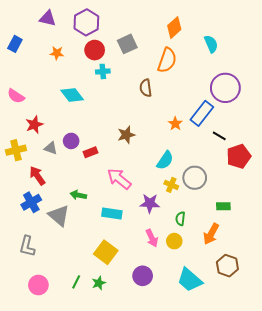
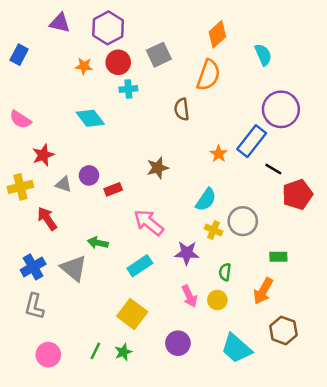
orange star: (57, 53) -> (84, 66), moved
blue cross: (31, 202) -> (33, 267), moved
cyan rectangle: (112, 213) -> (140, 266), turned -42

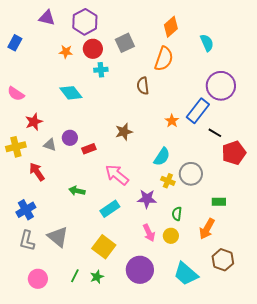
gray triangle: (74, 268) -> (58, 237), moved
purple circle: (178, 343) -> (140, 270), size x1.4

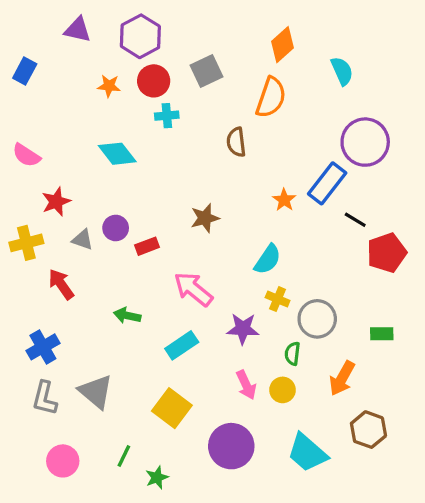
gray circle: (191, 174) -> (317, 319), moved
green rectangle: (219, 202) -> (382, 334), moved
green star: (97, 277) -> (157, 477), moved

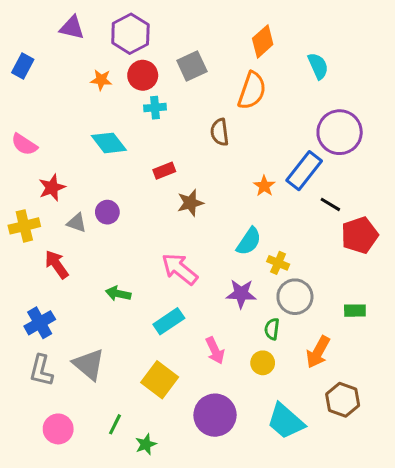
red rectangle: (147, 246) -> (164, 171), moved
yellow cross: (278, 299) -> (278, 263), moved
purple star: (243, 329) -> (241, 294), moved
pink arrow: (246, 385) -> (215, 351), moved

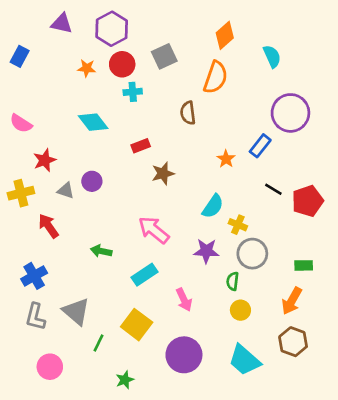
blue rectangle: (304, 171) -> (260, 146), size x0.7
black line: (330, 204) -> (273, 189), moved
orange arrow: (318, 352) -> (292, 301), moved
yellow circle: (263, 363) -> (240, 310), moved
green line: (115, 424) -> (98, 343), moved

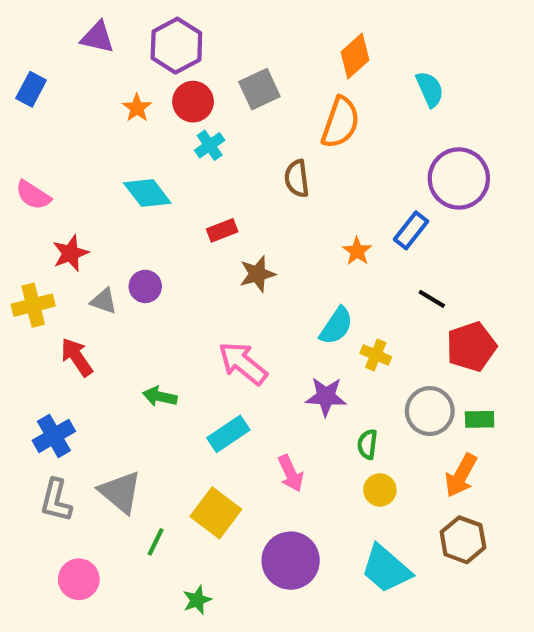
orange star: (87, 68) -> (137, 108), turned 30
cyan cross: (133, 92) -> (210, 145), turned -30
red pentagon: (308, 201) -> (471, 347), moved
gray circle: (252, 254) -> (430, 411), moved

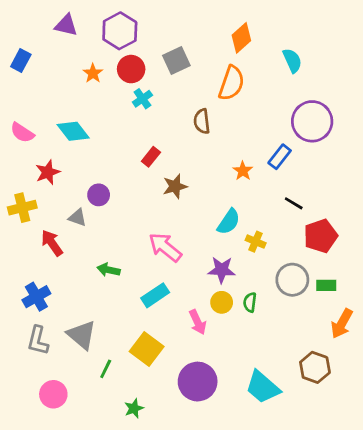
cyan diamond: (147, 193) -> (73, 131), moved
red rectangle: (222, 230) -> (151, 157), turned -30
gray triangle: (104, 301) -> (77, 218), moved
orange arrow: (461, 475) -> (342, 324), moved
yellow circle: (380, 490) -> (222, 302), moved

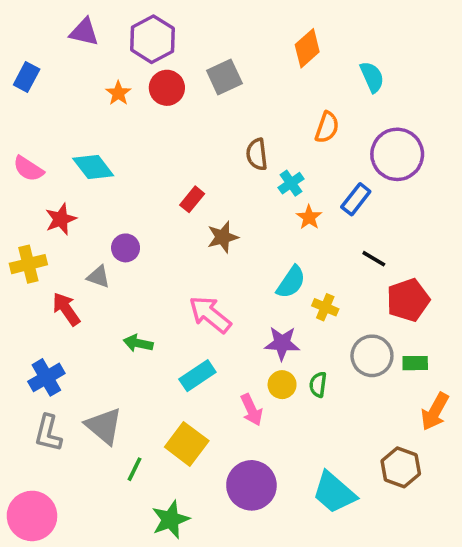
orange semicircle: (232, 83) -> (327, 127), moved, size x0.7
cyan cross: (142, 99) -> (291, 183), moved
pink circle: (53, 394) -> (32, 516), moved, size x1.4
green star: (134, 408) -> (170, 520), size x1.5

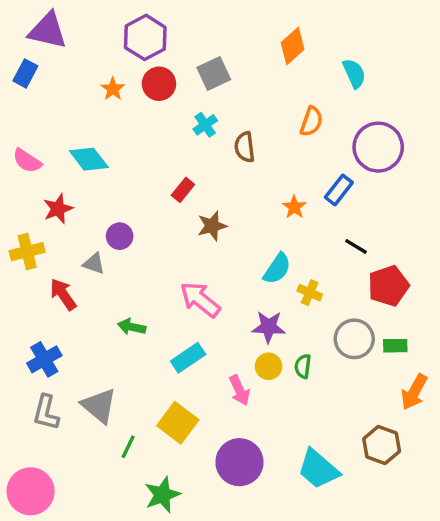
purple triangle: (84, 32) -> (48, 31), moved, size x1.4
cyan cross: (291, 183) -> (205, 125), moved

